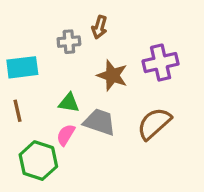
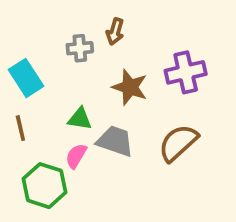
cyan rectangle: (22, 67) -> (26, 78), turned 64

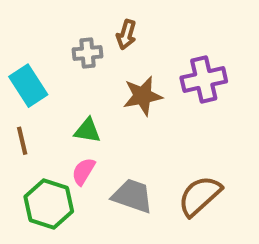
brown star: (130, 87) -> (143, 96), turned -30
gray trapezoid: (115, 141) -> (132, 196), moved
brown semicircle: (178, 143) -> (200, 196), moved

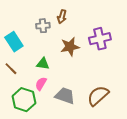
brown line: (22, 141) -> (11, 69), turned -32

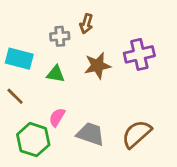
cyan rectangle: (14, 42) -> (19, 59), turned -42
green triangle: (43, 64) -> (56, 74), moved

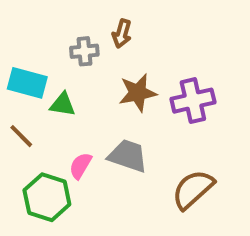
purple cross: (139, 54) -> (193, 101), moved
green triangle: (56, 74) -> (63, 105), moved
gray trapezoid: (90, 134) -> (128, 156), moved

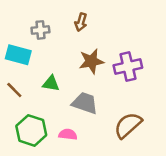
gray cross: (84, 51) -> (40, 30), moved
green triangle: (63, 105) -> (51, 83), moved
pink semicircle: (80, 166) -> (68, 134), moved, turned 66

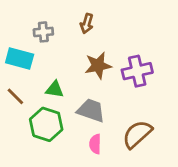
green hexagon: (31, 130) -> (46, 124), moved
pink semicircle: (68, 134) -> (95, 144), moved, turned -96

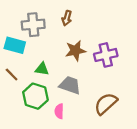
gray cross: (43, 32) -> (33, 25), size x1.5
pink semicircle: (95, 144) -> (59, 111), moved

